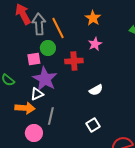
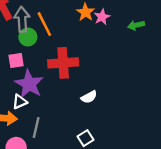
pink star: (95, 44) -> (102, 17), moved
green circle: (48, 48) -> (28, 37), moved
red cross: (74, 61) -> (63, 63), size x1.4

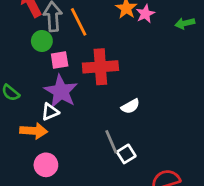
green circle: (28, 37) -> (42, 41), moved
pink square: (16, 61) -> (60, 60), moved
gray line: (36, 128) -> (111, 142), moved, turned -36

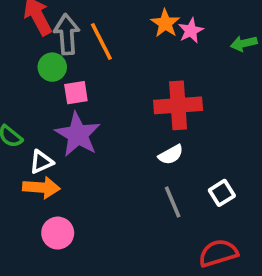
red cross: (100, 67) -> (178, 105), moved
white triangle: (50, 112) -> (41, 162), moved
gray line: (111, 142) -> (173, 202), moved
white square: (126, 154) -> (222, 193), moved

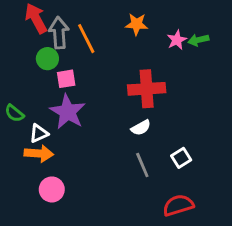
orange star: (165, 23) -> (137, 24), turned -30
pink star: (191, 31) -> (177, 40), moved

